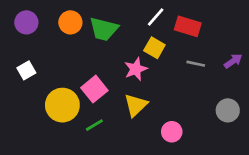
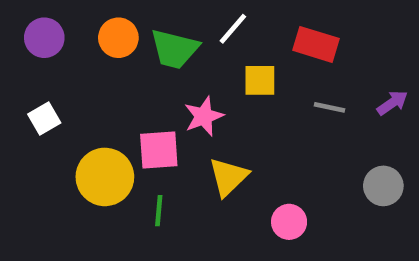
white line: (156, 17) -> (233, 29), moved
yellow square: (154, 48) -> (260, 80), turned -30
pink star: (136, 69) -> (204, 116), moved
pink square: (94, 89) -> (159, 150), turned 35
green line: (94, 125) -> (159, 211), turned -54

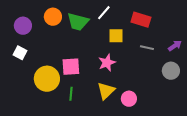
purple circle: (44, 38) -> (23, 26), moved
pink star: (204, 116) -> (107, 63), moved
white square: (44, 119) -> (20, 53), turned -32
yellow triangle: (228, 177) -> (106, 91), moved
gray circle: (383, 186) -> (171, 71), moved

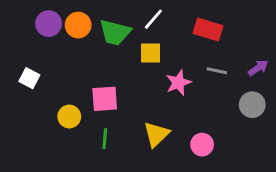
purple circle: (23, 26) -> (49, 24), moved
yellow square: (116, 36) -> (150, 53), moved
pink star: (107, 63) -> (178, 83), moved
yellow circle: (47, 79) -> (69, 117), size x0.6
pink circle: (129, 99) -> (202, 145), moved

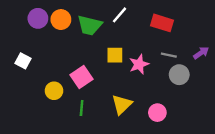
yellow square: (150, 53) -> (115, 55), moved
pink square: (105, 99) -> (82, 77), turned -30
gray circle: (252, 105) -> (179, 75), moved

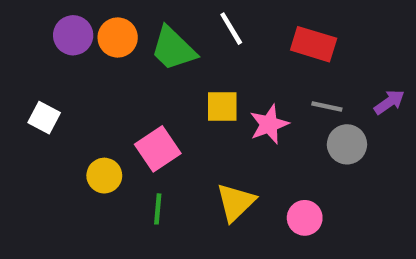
white line: (119, 15) -> (231, 29), turned -72
green trapezoid: (90, 25) -> (173, 49), turned 30

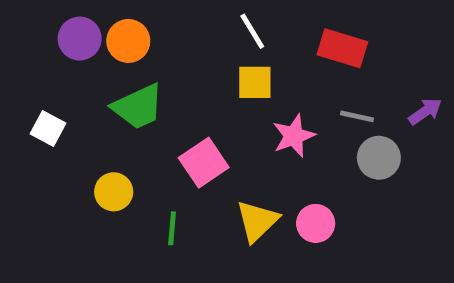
green trapezoid: (173, 49) -> (138, 107), moved, turned -69
yellow square: (222, 107) -> (255, 82), moved
pink square: (158, 149) -> (204, 163), moved
pink circle: (305, 218) -> (316, 223), moved

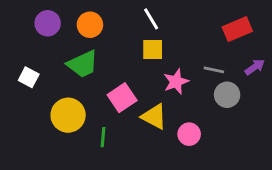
orange circle: (128, 41) -> (90, 25), moved
red rectangle: (342, 48) -> (237, 29), moved, turned -40
yellow circle: (114, 192) -> (68, 115), size x1.5
yellow triangle: (257, 221) -> (154, 117), moved, turned -48

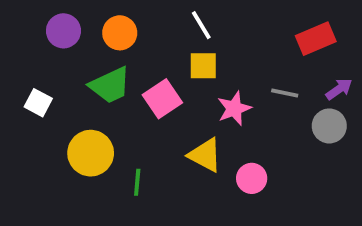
gray circle: (227, 95) -> (329, 126), moved
pink square: (122, 98) -> (162, 99), moved

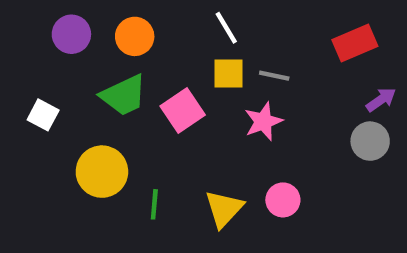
gray line: (285, 93) -> (274, 76), moved
yellow triangle: (205, 155) -> (224, 209), moved, turned 45

